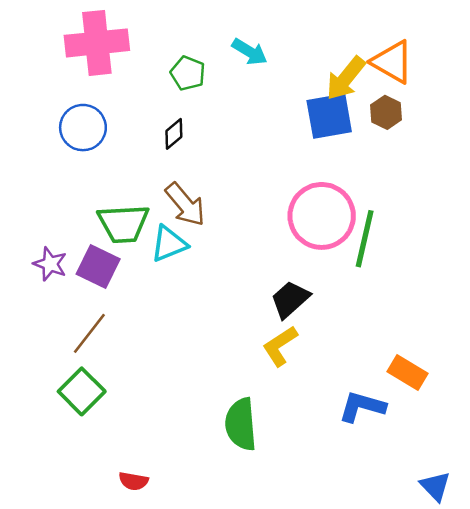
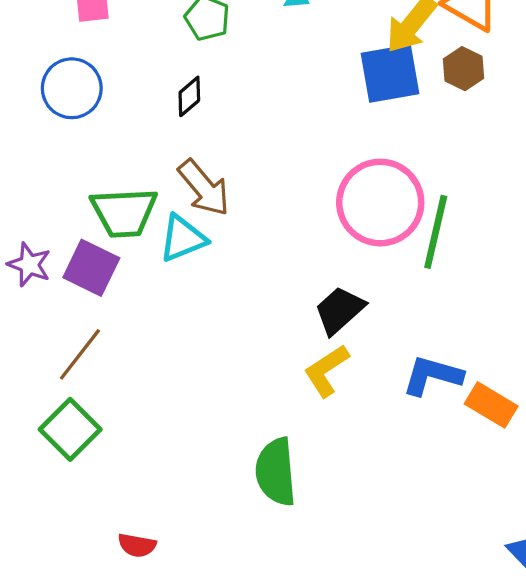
blue L-shape: (362, 407) -> (432, 376), moved

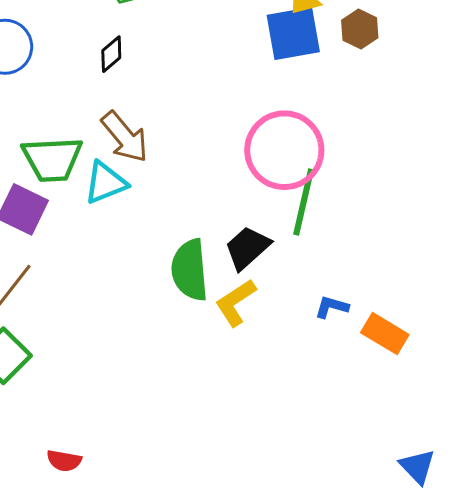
green line: (436, 232) -> (304, 202), moved
blue L-shape: (432, 376) -> (332, 307), size x0.6
green semicircle: (276, 472) -> (190, 270), moved

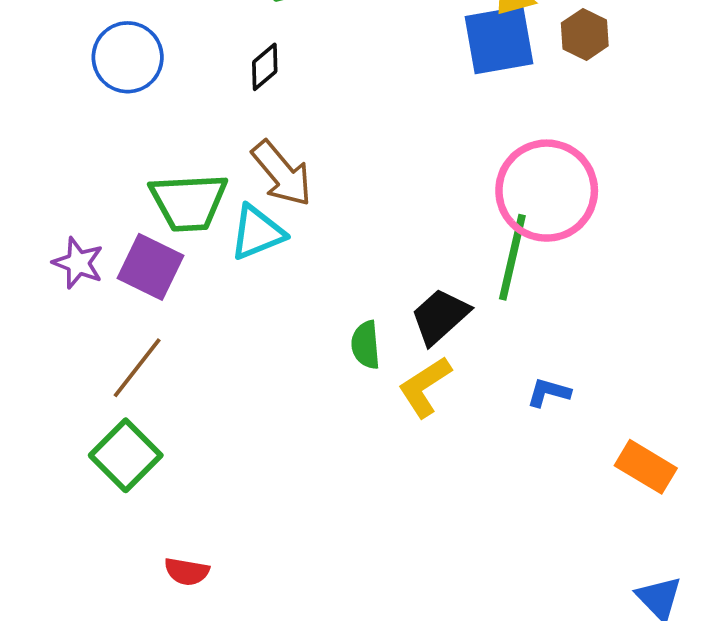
pink circle: (284, 150) -> (547, 191), moved
green semicircle: (190, 270) -> (366, 345), size x0.6
orange rectangle: (385, 334) -> (646, 467), moved
red semicircle: (64, 461) -> (187, 572), moved

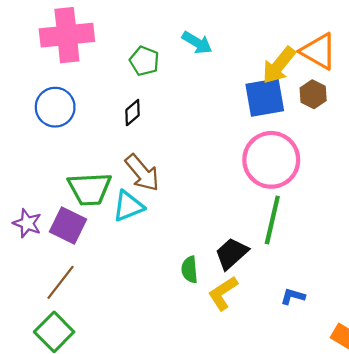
pink circle: (547, 191) -> (271, 160), moved

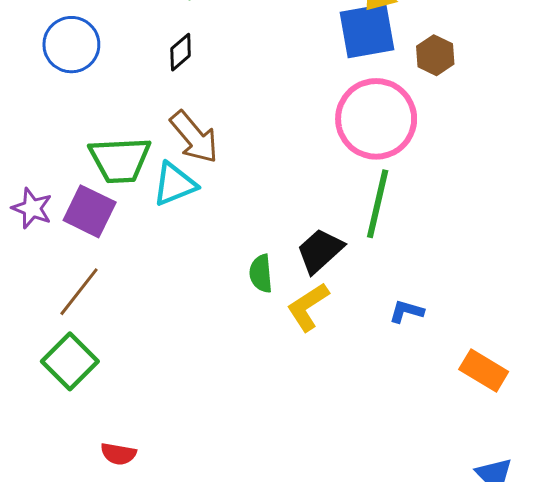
brown hexagon: (313, 94) -> (435, 55), moved

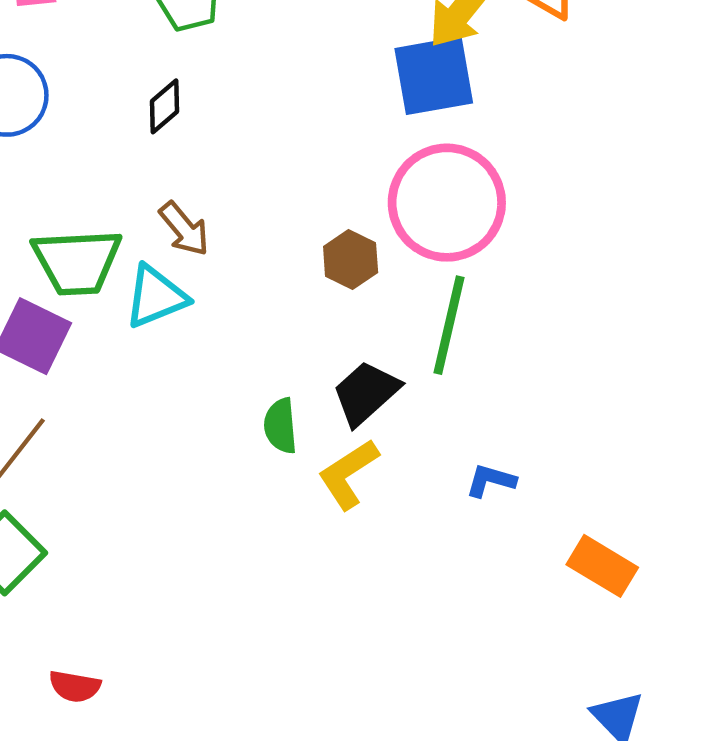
brown hexagon: (435, 55) -> (351, 260), moved
brown arrow: (194, 137) -> (184, 229), size x0.7

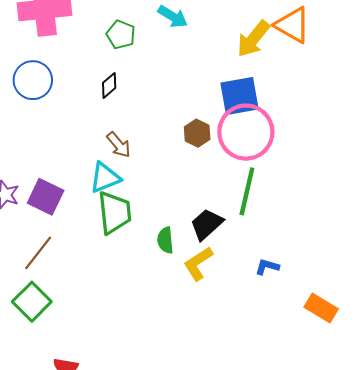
blue square: (434, 76) -> (240, 96), moved
brown hexagon: (351, 260) -> (197, 133), moved
green trapezoid: (77, 262) -> (114, 213), moved, turned -93

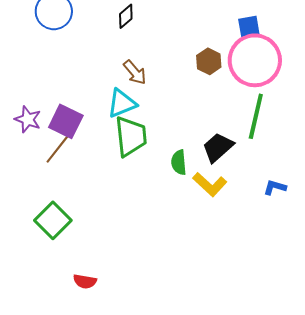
blue square: (240, 96) -> (249, 26), size x0.6
brown line: (38, 253) -> (59, 147), moved
yellow L-shape: (198, 264) -> (210, 184), turned -104

